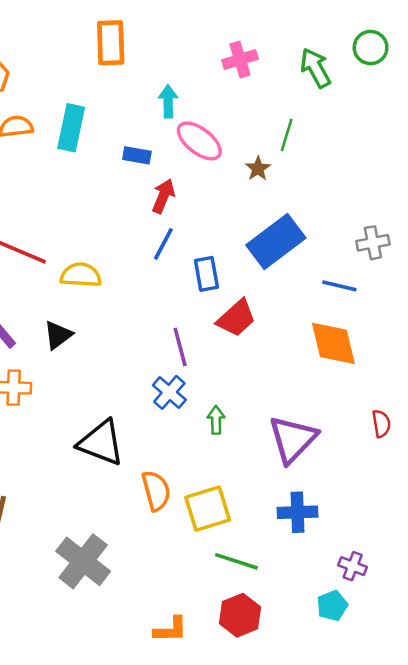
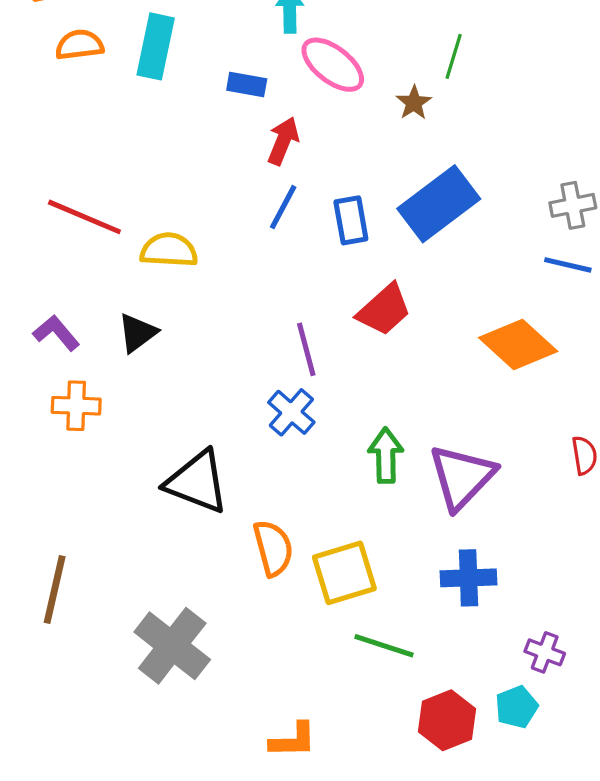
blue rectangle: (206, 274) -> (351, 220), moved
blue line: (339, 286) -> (568, 265), moved
orange diamond: (333, 343) -> (518, 344), turned -34
green arrow: (216, 420) -> (386, 455), moved, size x1.4
red hexagon: (240, 615) -> (447, 720), moved

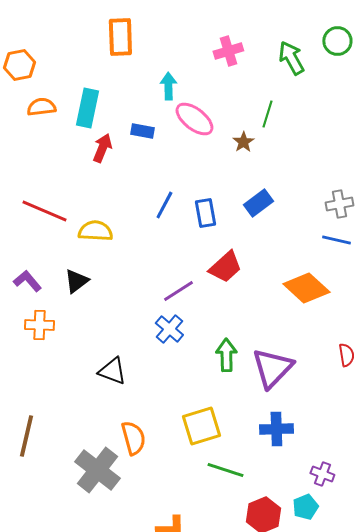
red arrow: (283, 141) -> (102, 148), moved
blue rectangle: (439, 204) -> (258, 203), size x0.6
purple line: (306, 349) -> (178, 291), turned 72
black triangle: (197, 482) -> (112, 371), size x0.7
orange semicircle: (273, 548) -> (133, 438), moved

